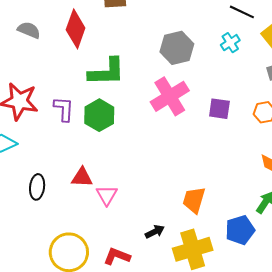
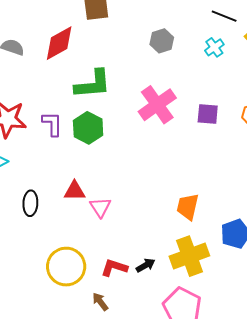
red diamond: (76, 29) -> (59, 43), turned 45
gray hexagon: (177, 48) -> (162, 41), moved, size x0.7
black arrow: (155, 232) -> (146, 265), moved

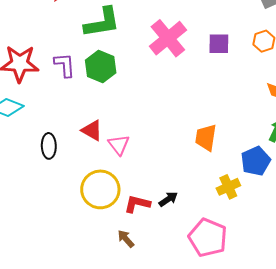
red triangle: (75, 191) -> (92, 130), turned 35
yellow cross: (189, 256) -> (228, 187), moved, size x0.6
yellow circle: (66, 267) -> (100, 189), moved

